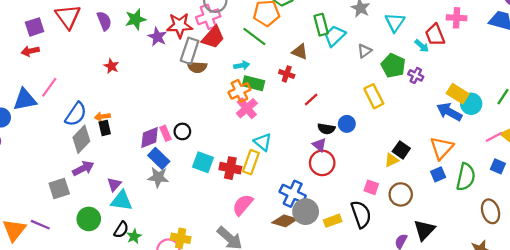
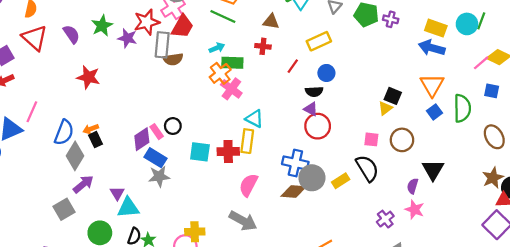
red star: (111, 66) -> (88, 77), size x1.5
yellow rectangle: (374, 96) -> (319, 41), moved, turned -75
cyan circle: (471, 104) -> (467, 24), moved
blue circle: (347, 124) -> (326, 73), moved

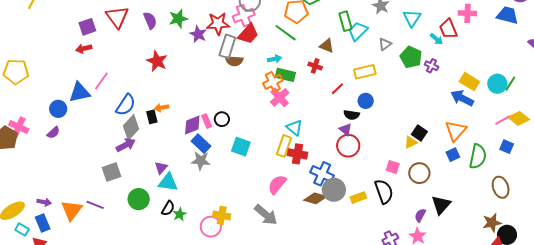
orange arrow: (91, 129) -> (162, 108), moved
red cross: (228, 151) -> (297, 154), moved
purple arrow: (83, 184) -> (126, 145), moved

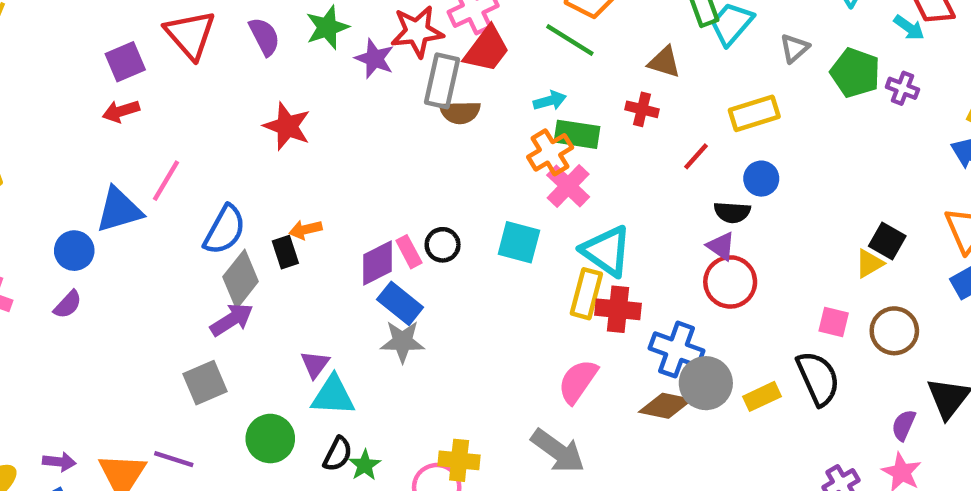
cyan triangle: (294, 128) -> (607, 251), size x1.4
cyan square: (241, 147) -> (519, 242), moved

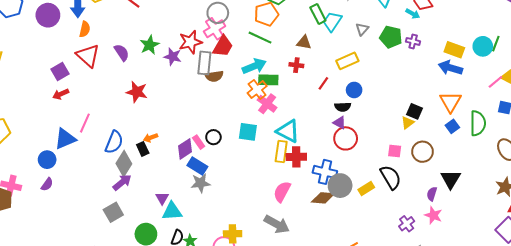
cyan arrow: (550, 101) -> (254, 66), size x1.6

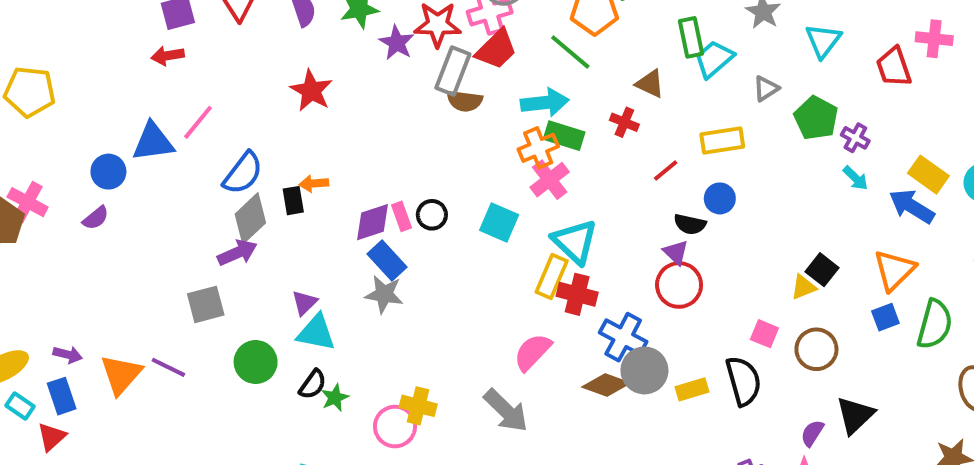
cyan arrow: (413, 14) -> (855, 178), moved

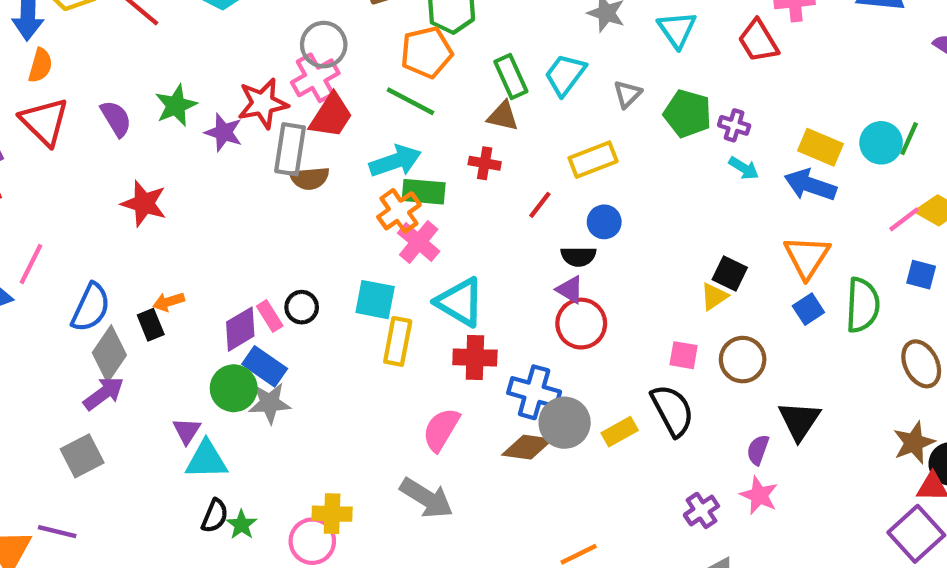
green rectangle: (691, 37) -> (511, 77), moved
yellow rectangle: (552, 276) -> (398, 341), moved
green circle: (256, 362) -> (234, 388), moved

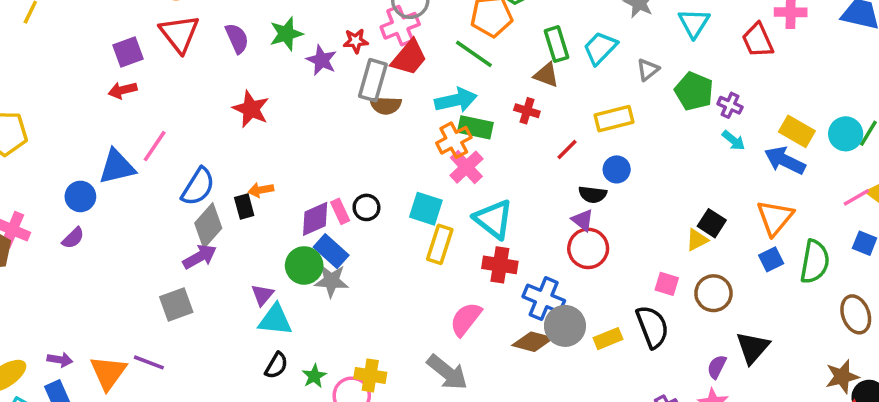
red star: (263, 103) -> (356, 41), size x0.6
green star: (242, 525) -> (314, 376), moved

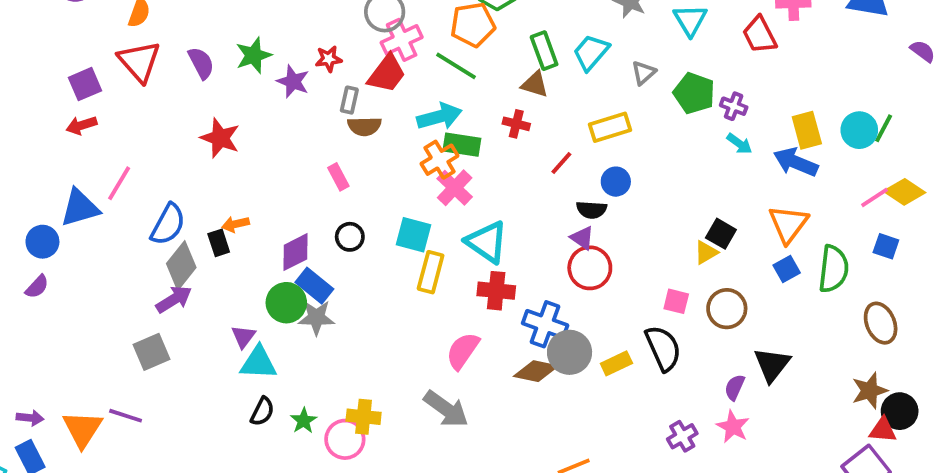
pink cross: (400, 26) -> (402, 40), moved
gray rectangle: (373, 80) -> (349, 100), size x0.6
yellow rectangle: (797, 131) -> (807, 130), turned 48
pink rectangle: (340, 211) -> (338, 177), moved

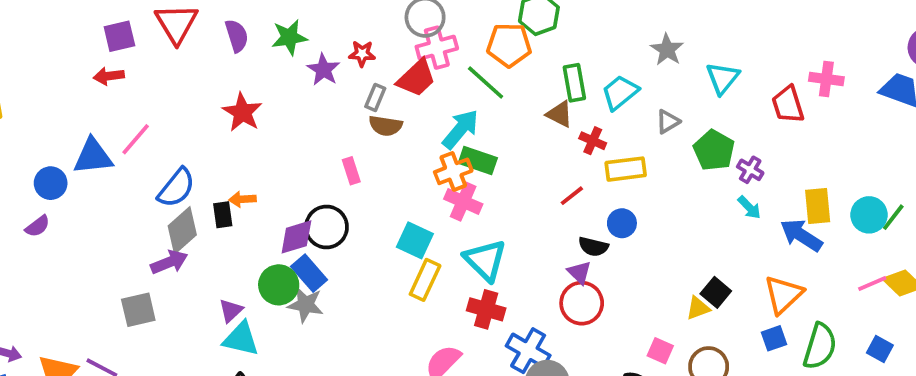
cyan arrow: (439, 117) -> (461, 129), turned -45
red cross: (516, 124) -> (593, 141), moved
pink cross: (455, 188) -> (463, 201), turned -30
black circle: (350, 237) -> (326, 227), moved, size x1.5
blue square: (886, 246) -> (880, 349), moved

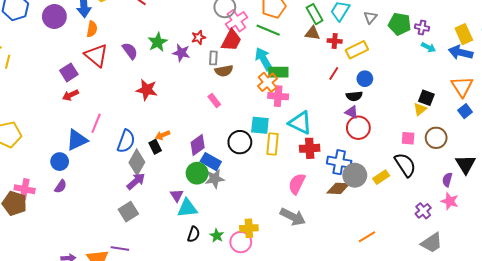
cyan arrow: (461, 129) -> (264, 59), turned -50
black circle: (326, 227) -> (240, 142), moved

